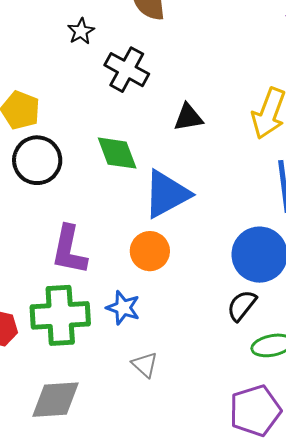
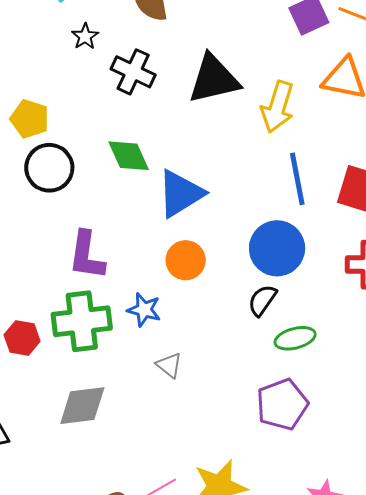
black triangle: (188, 117) -> (214, 79), moved, size x1.8
orange circle: (150, 251) -> (186, 260), moved

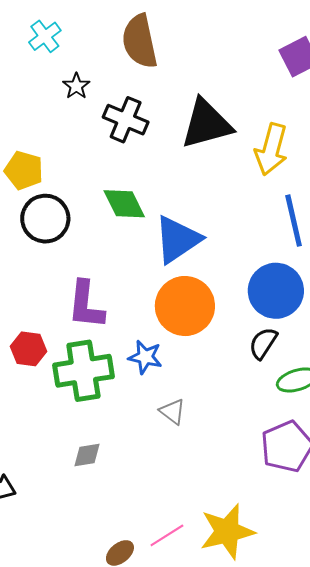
orange circle: (186, 260) -> (185, 306), size x1.5
red hexagon: (22, 338) -> (28, 349), moved
gray diamond: (82, 406) -> (87, 455), size x0.6

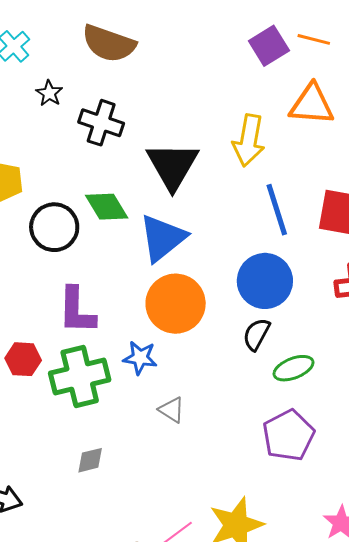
brown semicircle: (140, 41) -> (109, 43), turned -54
black triangle: (207, 124) -> (172, 166), moved, turned -40
black circle: (45, 219) -> (54, 227), moved

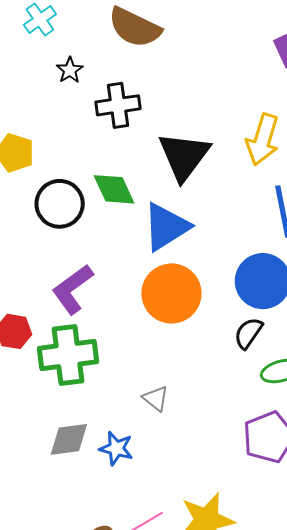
black cross: (101, 123) -> (118, 105), turned -33
purple L-shape: (77, 311) -> (72, 289), turned 46
blue star: (140, 358) -> (116, 448), moved
gray diamond: (90, 460) -> (69, 439), size x1.4

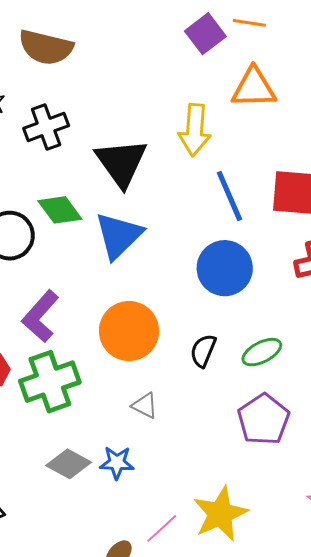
orange circle: (171, 293) -> (129, 331), moved
black semicircle: (248, 333) -> (203, 351), moved
gray diamond: (69, 439) -> (69, 464), turned 48

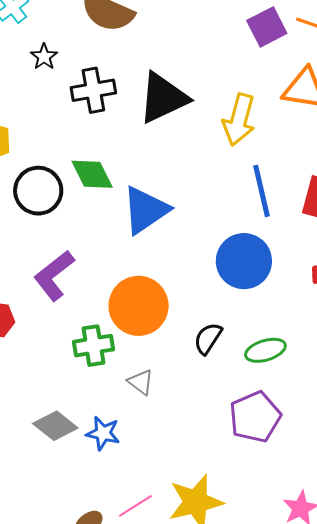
black triangle: (121, 163) -> (163, 98), moved, turned 30
green cross: (50, 382) -> (93, 346), moved, size x0.7

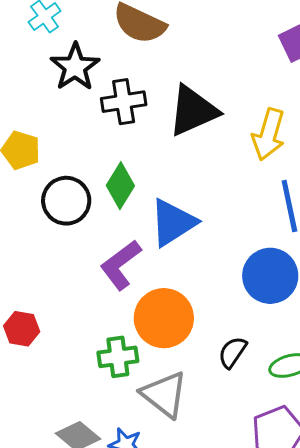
black star: (44, 57) -> (75, 67), size x1.8
green diamond: (92, 174) -> (120, 186), turned 57
purple L-shape: (54, 276) -> (121, 265), moved
gray triangle: (141, 382) -> (164, 394), size x1.8

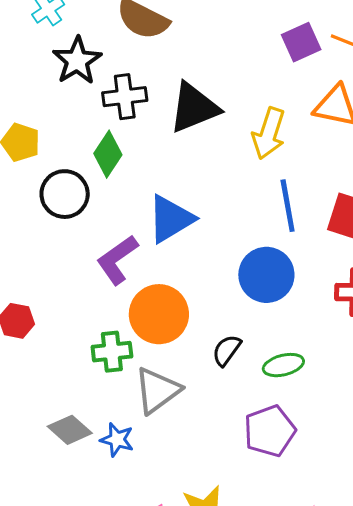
green diamond: (120, 186) -> (108, 154), moved
gray triangle: (164, 394) -> (157, 390), turned 44

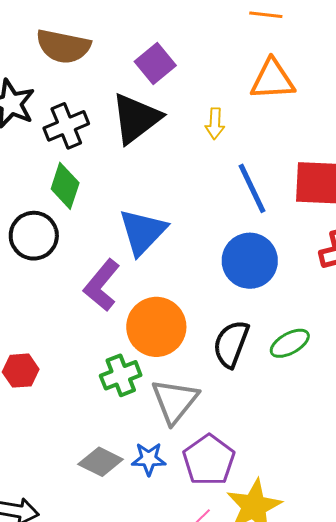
purple square: (301, 42) -> (155, 63), moved
yellow arrow: (269, 133) -> (215, 124), size x0.6
black semicircle: (227, 350) -> (231, 344), size x1.4
purple pentagon: (270, 431) -> (209, 460), moved

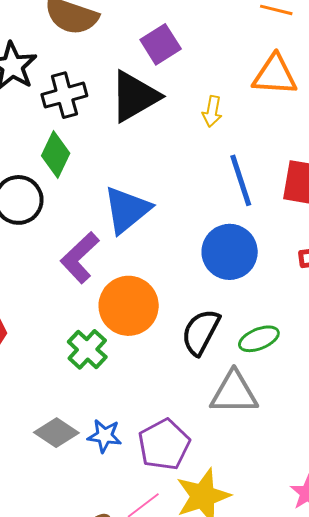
green cross: (121, 375) -> (87, 349), turned -33
gray triangle: (175, 401) -> (234, 393), moved, turned 44

